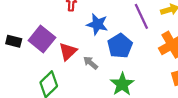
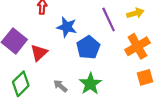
gray arrow: (91, 63) -> (60, 86), moved

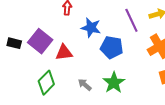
blue pentagon: (88, 47) -> (112, 47), turned -30
red triangle: (39, 53) -> (64, 53), turned 36

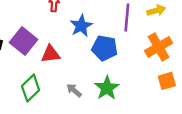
purple line: (131, 20) -> (127, 18), turned 30
blue star: (91, 28) -> (81, 26), turned 30

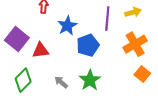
blue pentagon: (105, 48) -> (88, 45), turned -30
orange square: (167, 81) -> (142, 74), turned -35

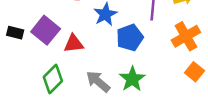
gray arrow: (61, 82) -> (98, 81), size x1.5

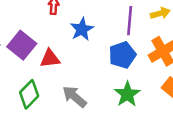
blue pentagon: (130, 38) -> (122, 55), moved
green star: (132, 79) -> (127, 94), moved

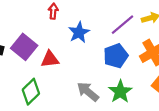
purple line: (130, 21) -> (122, 25), turned 45
gray arrow: (75, 97) -> (88, 92), moved

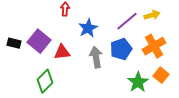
gray arrow: (88, 92) -> (96, 57), moved, turned 40
green star: (120, 92) -> (138, 82), moved

